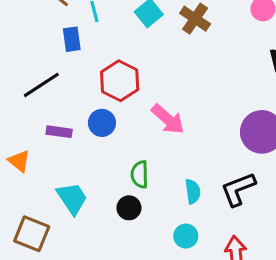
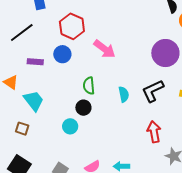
cyan trapezoid: (72, 198) -> (34, 101), moved
brown square: (32, 234) -> (22, 129), size x0.6
cyan circle: (186, 236) -> (70, 126), moved

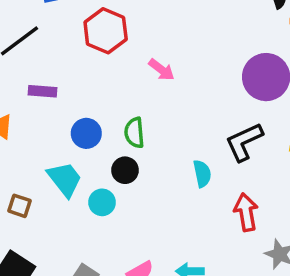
pink arrow: (104, 49) -> (161, 70), size x0.7
blue circle: (62, 54) -> (86, 133), moved
cyan semicircle: (124, 94) -> (202, 174), moved
cyan trapezoid: (34, 101) -> (65, 179), moved

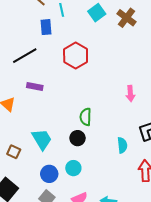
pink arrow: (161, 70) -> (130, 94), moved, turned 42
blue circle: (86, 133) -> (49, 174), moved
cyan circle: (102, 202) -> (73, 168), moved

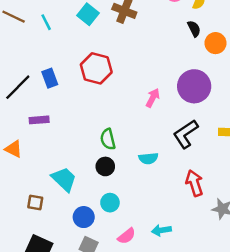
blue rectangle: (46, 27) -> (50, 78), moved
red hexagon: (76, 56) -> (96, 68), moved
pink arrow: (130, 94) -> (153, 98), turned -133
cyan semicircle: (122, 145) -> (148, 158), moved, turned 105

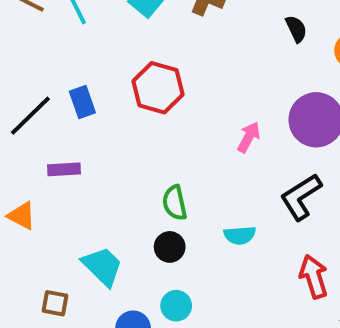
black semicircle: (194, 29) -> (296, 29), moved

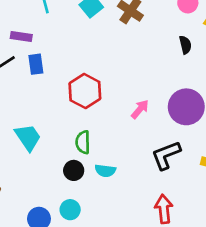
red hexagon: (158, 88) -> (85, 91), moved
purple rectangle: (64, 169) -> (21, 36), moved
cyan semicircle: (240, 235) -> (105, 171), moved
cyan trapezoid: (102, 266) -> (28, 137), moved

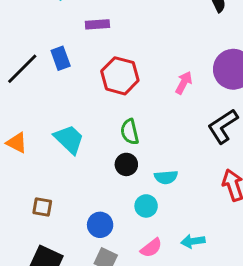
purple rectangle: (21, 36) -> (97, 24), moved
cyan semicircle: (105, 171) -> (166, 177), moved
cyan circle: (70, 210) -> (146, 206), moved

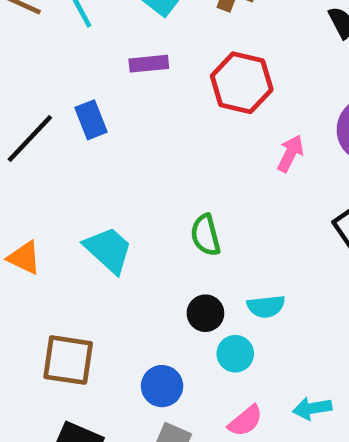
red hexagon: (120, 76) -> (242, 83), moved
black circle: (126, 164) -> (205, 313), moved
brown square: (42, 207) -> (68, 360), size x1.6

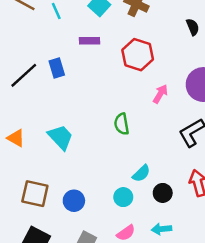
green semicircle: (205, 235) -> (122, 124), moved
cyan semicircle: (266, 306) -> (141, 173), turned -42
black circle: (205, 313) -> (163, 193), moved
blue circle: (162, 386) -> (74, 201), moved

